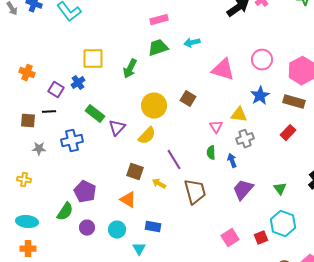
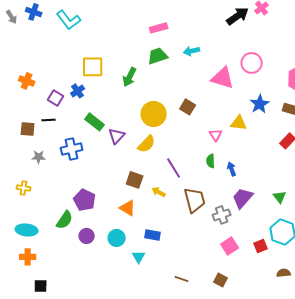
pink circle: (262, 60) -> (252, 63), moved
gray cross: (245, 139) -> (222, 215), moved

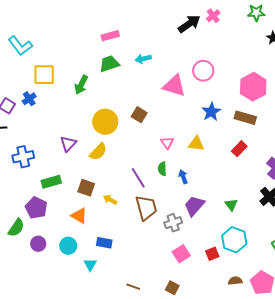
cyan L-shape: (69, 20) -> (20, 46), moved
green rectangle: (95, 122) -> (51, 182), moved, turned -54
yellow triangle: (239, 123) -> (196, 144), moved
purple line: (174, 168) -> (138, 178), moved

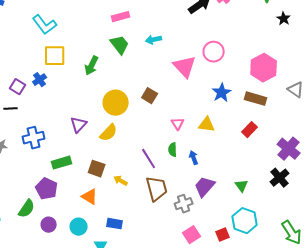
cyan L-shape: (20, 46) -> (45, 25), moved
green trapezoid: (109, 64) -> (120, 45), turned 70
pink triangle: (174, 86) -> (185, 67), turned 30

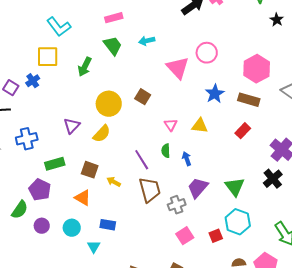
cyan L-shape: (45, 25) -> (59, 27), moved
green triangle: (242, 186) -> (235, 187), size x1.5

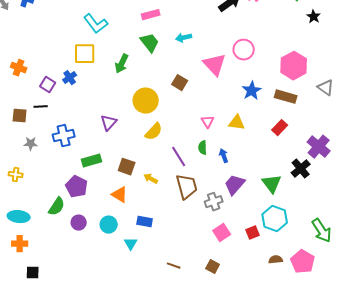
brown square: (143, 97) -> (180, 83), moved
yellow semicircle: (102, 134) -> (154, 132), moved
black cross: (273, 179) -> (301, 169), moved

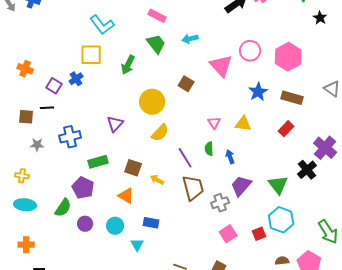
pink rectangle: (151, 15) -> (157, 16), turned 42
pink hexagon: (294, 66) -> (288, 57), moved
cyan ellipse: (19, 217) -> (25, 205), moved

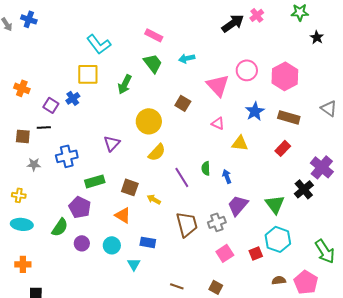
pink triangle: (214, 123) -> (218, 123), moved, turned -32
brown trapezoid: (193, 188) -> (187, 224), moved

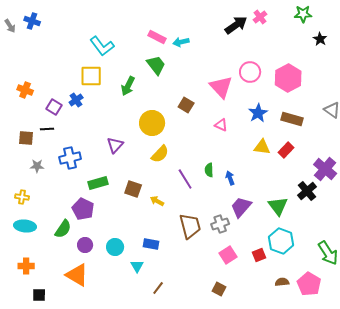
cyan arrow: (187, 58) -> (181, 42), moved
yellow triangle: (240, 143) -> (262, 147), moved
orange triangle: (123, 215) -> (77, 275), moved, size x1.4
brown line: (177, 286) -> (158, 288), moved, turned -72

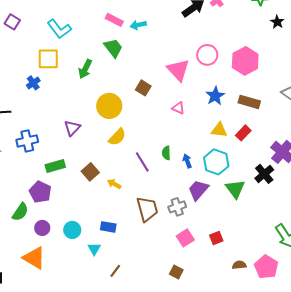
purple square: (54, 107) -> (12, 22), moved
brown square: (133, 189) -> (90, 172), turned 30
cyan hexagon: (281, 241) -> (216, 162), moved

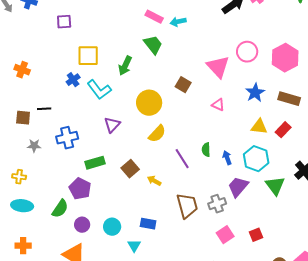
purple square: (12, 22) -> (64, 22), moved, turned -35
cyan L-shape: (59, 29) -> (99, 90), moved

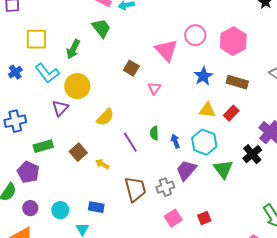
blue cross: (73, 80) -> (15, 72), moved
yellow circle: (149, 103) -> (77, 86), moved
pink triangle: (218, 105) -> (154, 88), moved, turned 40

